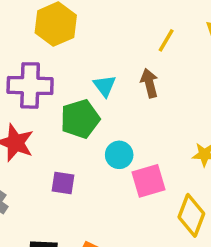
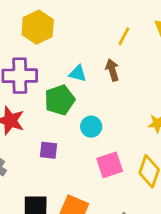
cyan triangle: (105, 86) -> (78, 73), turned -36
pink square: (149, 181) -> (110, 165), moved

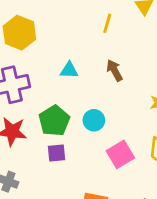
brown arrow: (112, 70) -> (114, 70), moved
green pentagon: (60, 100) -> (54, 121), moved

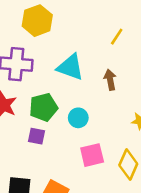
cyan triangle: (69, 70) -> (70, 67), size x1.6

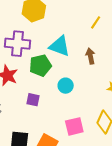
green pentagon: (43, 107) -> (40, 65), moved
pink square: (92, 155) -> (74, 126), moved

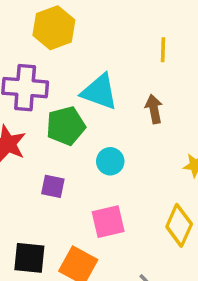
yellow line: (96, 22) -> (163, 50), turned -32
pink square: (74, 126) -> (108, 222), moved

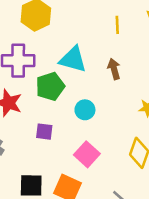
pink square: (108, 222) -> (87, 154), turned -30

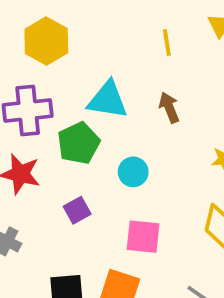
purple square: (44, 132) -> (77, 210), turned -30
pink square: (87, 154) -> (143, 237), turned -30

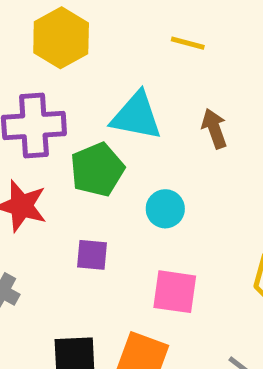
yellow line: (167, 42) -> (188, 43), moved, turned -68
purple square: (77, 210) -> (92, 255), turned 32

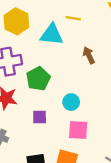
cyan triangle: (136, 116) -> (52, 35), moved
cyan circle: (165, 209) -> (71, 102), moved

